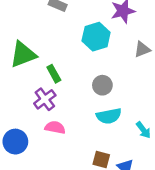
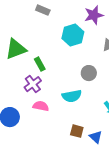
gray circle: (102, 85) -> (89, 73), moved
cyan semicircle: (109, 116) -> (72, 96), moved

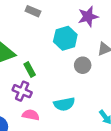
gray circle: (89, 73) -> (83, 65), moved
purple cross: (33, 84) -> (22, 91), turned -30

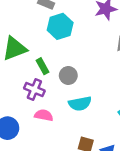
cyan hexagon: (65, 38) -> (60, 26), moved
gray circle: (83, 65) -> (68, 76), moved

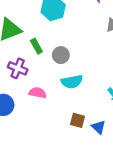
purple cross: (34, 90) -> (18, 68), moved

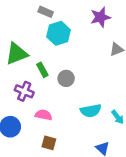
cyan semicircle: (72, 82) -> (91, 111), moved
brown square: (77, 120) -> (49, 143), moved

